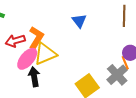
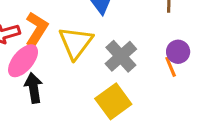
yellow triangle: (45, 54) -> (76, 43), moved, turned -30
gray cross: (117, 75) -> (121, 56), moved

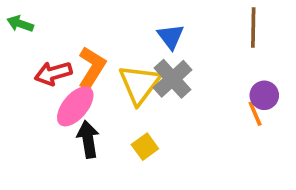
gray cross: (121, 56) -> (172, 79), moved
yellow square: (113, 101) -> (145, 147), moved, size x0.6

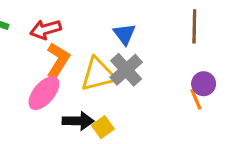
red arrow: (53, 73) -> (45, 29), moved
yellow triangle: (139, 84) -> (98, 74), turned 39
black arrow: (88, 139) -> (78, 121), moved, turned 100

